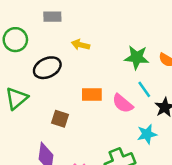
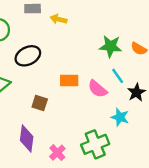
yellow arrow: (80, 45) -> (59, 19), moved
cyan star: (147, 134) -> (120, 117), turned 30

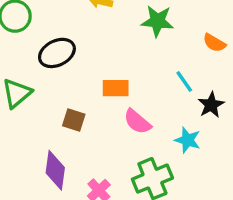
green star: (110, 46) -> (157, 21), moved
pink semicircle: (98, 89) -> (137, 122), moved

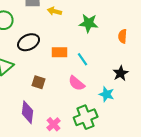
orange semicircle: (214, 43) -> (123, 36), turned 64
cyan line: (184, 81) -> (83, 59), moved
orange rectangle: (116, 88) -> (60, 52), moved

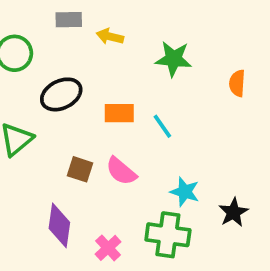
black star: (121, 73) -> (233, 212), moved
pink semicircle: (77, 83) -> (121, 171), moved
cyan star: (107, 94) -> (185, 192), moved
green cross: (86, 117) -> (168, 235), turned 30

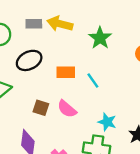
gray rectangle: (69, 20) -> (34, 24), moved
yellow arrow: (110, 36) -> (60, 24), size x1.5
green star: (174, 59) -> (100, 38), turned 30

